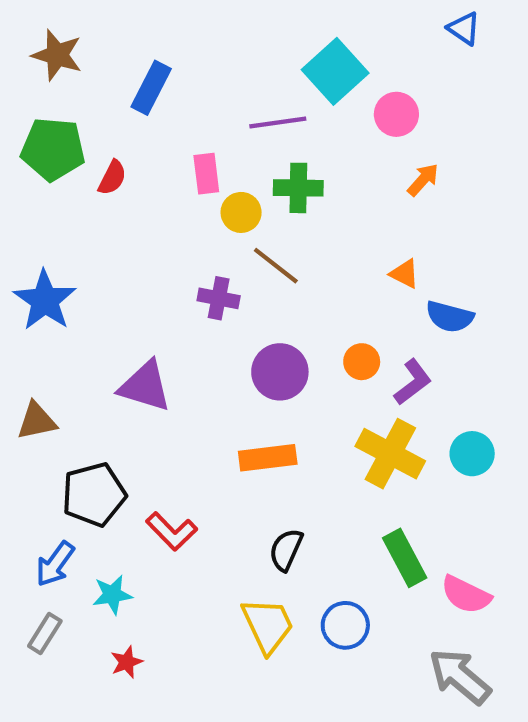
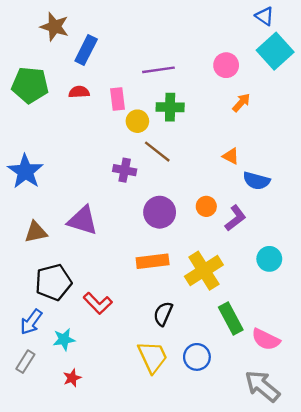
brown star: (57, 55) -> (55, 27), moved
cyan square: (335, 71) -> (275, 51), moved
red semicircle: (112, 178) -> (79, 92), moved, turned -120
brown triangle: (37, 421) -> (36, 232), moved
yellow cross: (390, 454) -> (204, 271), moved, turned 30

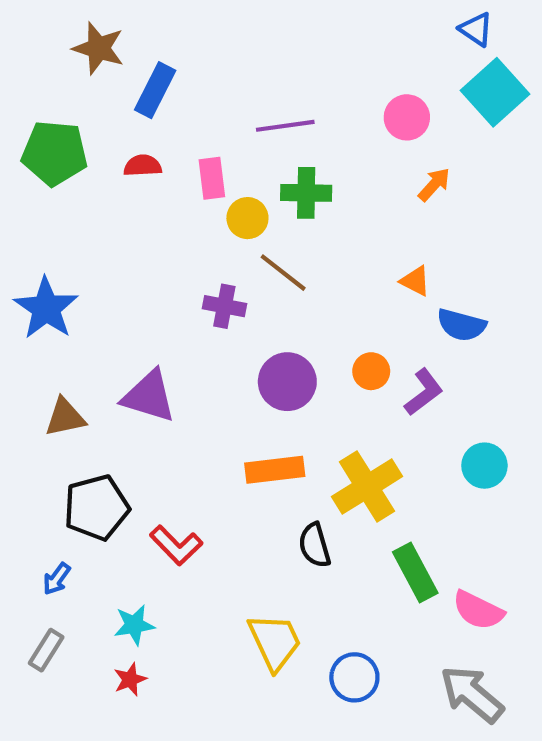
black semicircle: (163, 314) -> (315, 545), moved, turned -40
blue arrow: (31, 322) -> (57, 579), size x0.7
cyan star: (64, 339) -> (134, 625), moved
blue circle: (197, 357) -> (354, 677), moved

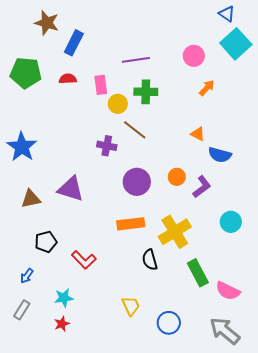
black pentagon: (96, 507) -> (46, 242), size x0.7
yellow trapezoid: (275, 642) -> (131, 306), size x0.7

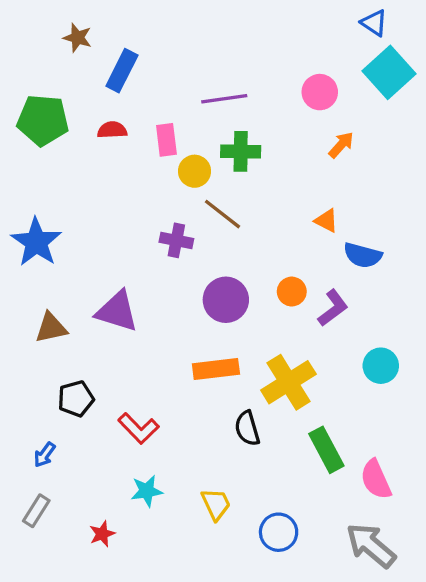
brown star: (47, 23) -> (77, 38), size x0.7
pink semicircle: (228, 291) -> (376, 479), turned 40
cyan star: (64, 298) -> (147, 491), moved

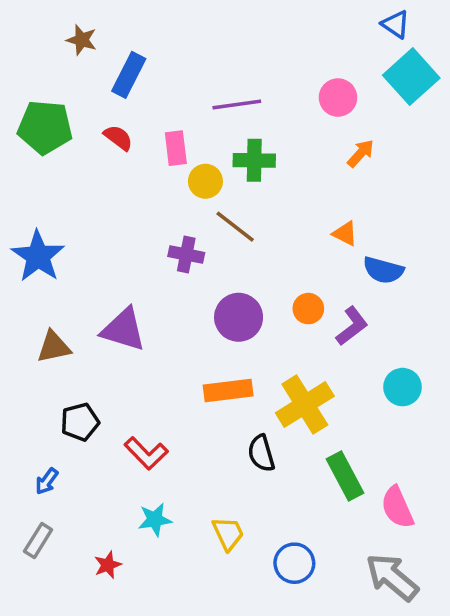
red semicircle: (112, 130) -> (118, 138), turned 40

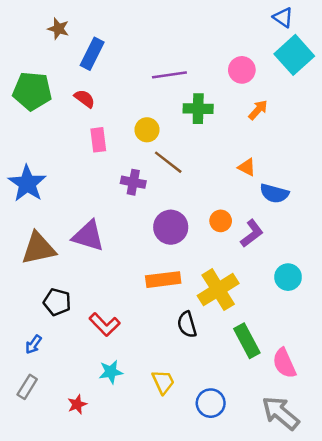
pink rectangle: (176, 148) -> (98, 140), moved
green cross: (254, 160) -> (198, 109), moved
brown triangle: (54, 347) -> (38, 248), size x1.4
black pentagon: (80, 422) -> (57, 302), turned 30

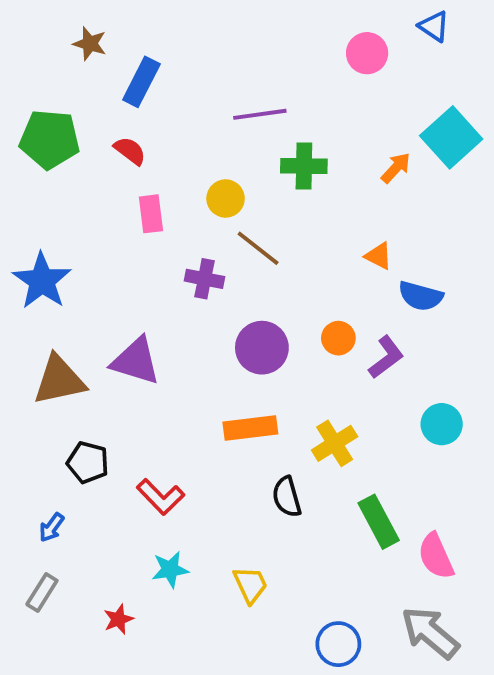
cyan square: (294, 55) -> (451, 137), moved
pink circle: (242, 70) -> (367, 53), moved
yellow cross: (218, 290) -> (335, 443), size x0.7
blue circle: (211, 403) -> (338, 644), moved

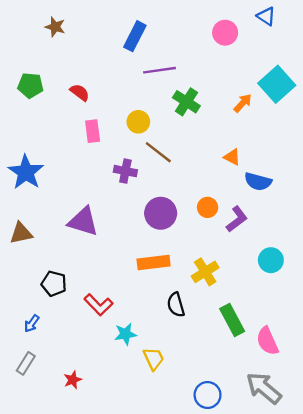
blue rectangle: (141, 82) -> (135, 36), moved
green pentagon: (50, 139) -> (30, 85), size x0.7
green cross: (304, 166) -> (186, 102), turned 32
brown triangle: (59, 380) -> (21, 233), moved, size x0.7
cyan star: (170, 570) -> (125, 334), moved

